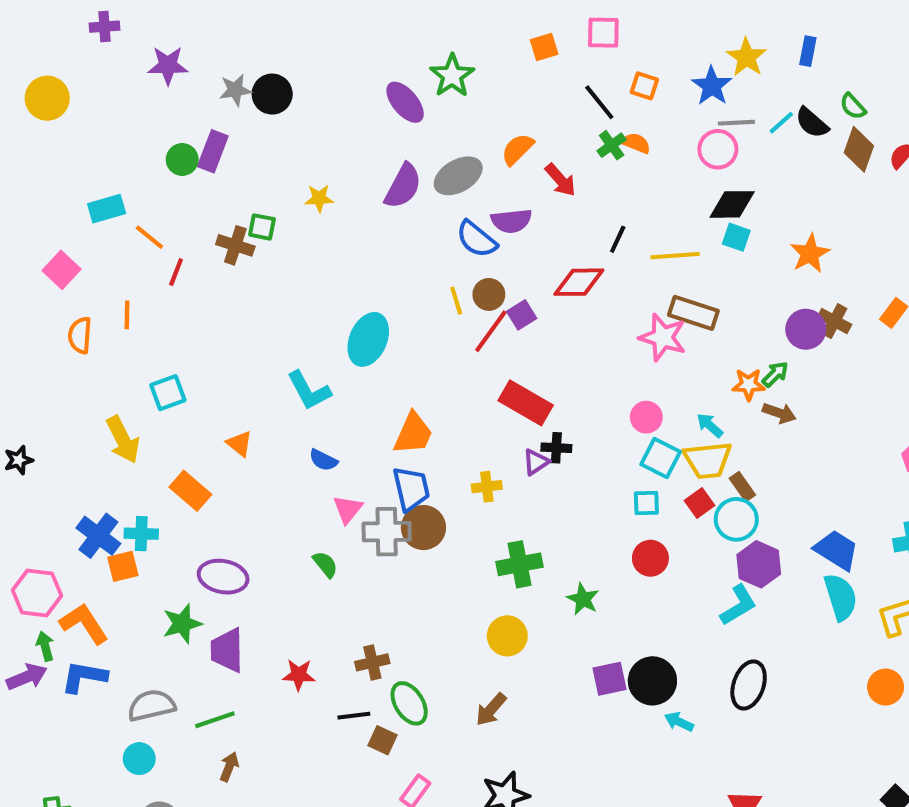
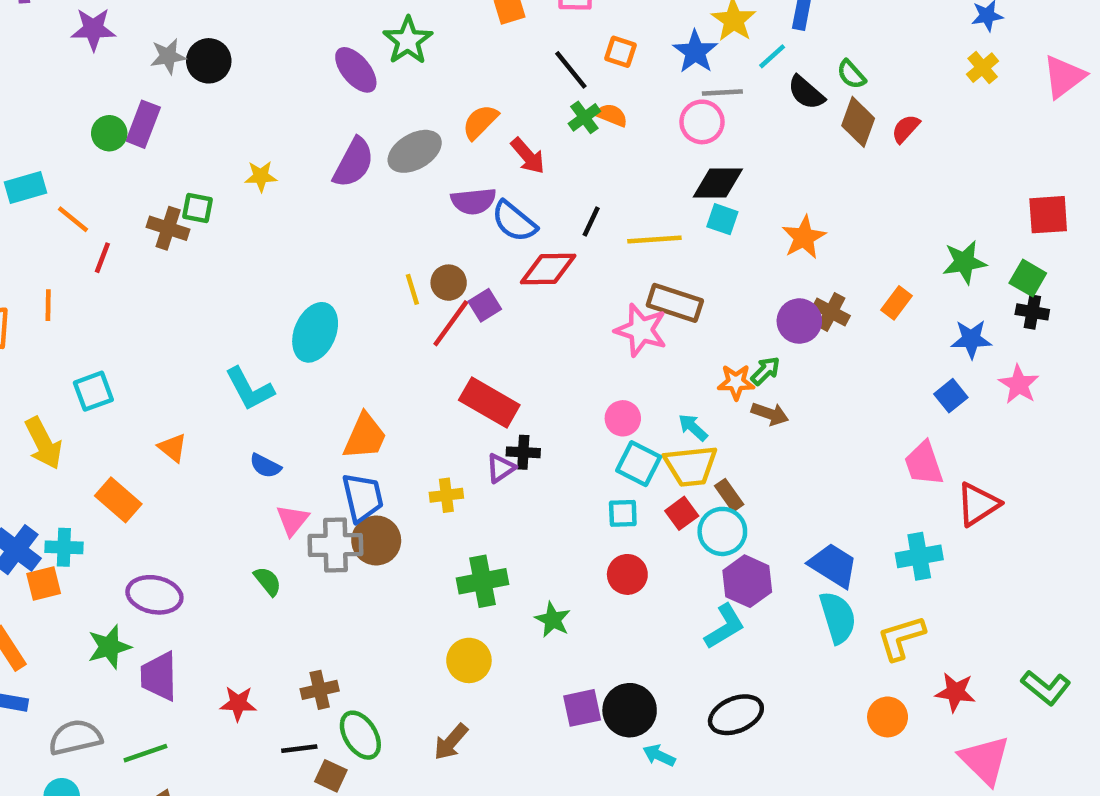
cyan line: (781, 123) -> (772, 56), moved
blue semicircle: (477, 239) -> (514, 221), moved
black ellipse: (749, 685) -> (736, 715), turned 48

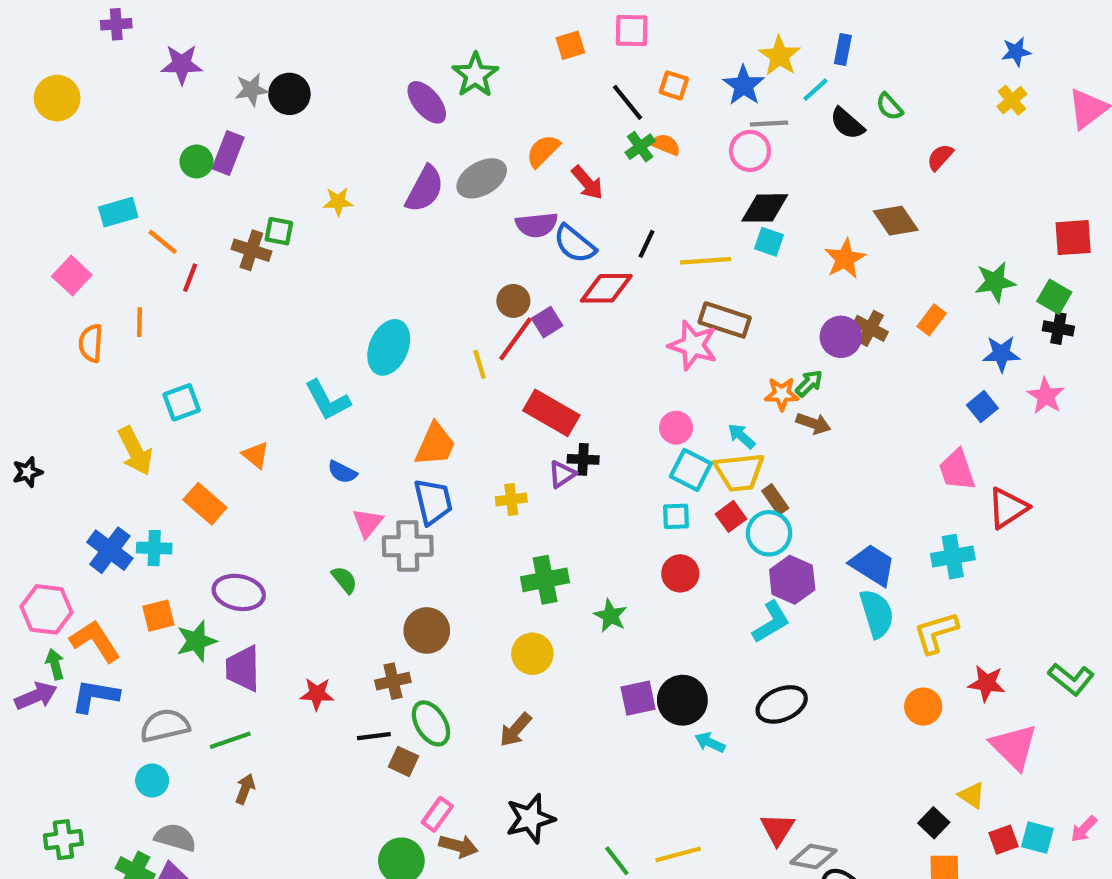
brown diamond: (858, 122) -> (896, 221), moved, turned -54
yellow line: (412, 289) -> (480, 364), moved
brown circle: (376, 540) -> (427, 630), moved
orange square: (44, 583) -> (158, 616), moved

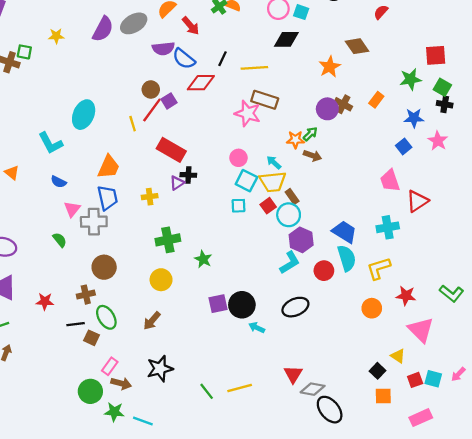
red square: (1073, 238) -> (436, 55), moved
cyan square: (769, 242) -> (301, 12), moved
red circle: (680, 573) -> (324, 271), moved

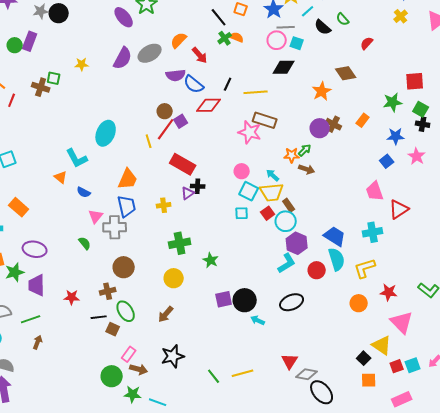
orange triangle: (12, 173) -> (61, 177), moved
yellow triangle: (398, 356) -> (382, 345), size x1.5
cyan square: (433, 379) -> (413, 365), turned -35

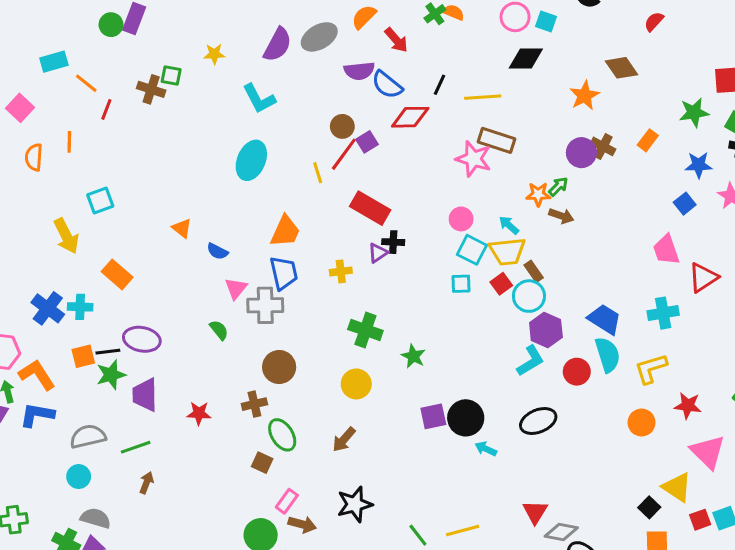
cyan L-shape: (77, 158) -> (259, 99), moved
green cross: (180, 243) -> (365, 330), turned 30
black line: (99, 317) -> (108, 352), moved

